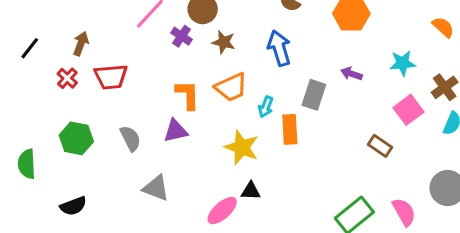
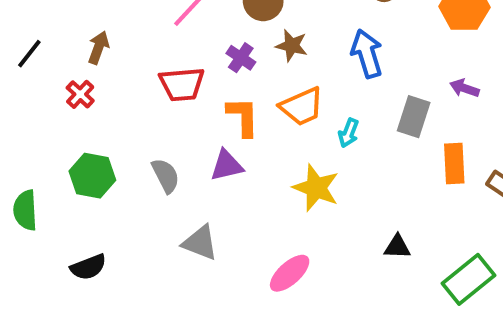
purple cross: (182, 36) -> (241, 58), moved
red trapezoid: (111, 77) -> (182, 84), moved
orange rectangle: (290, 129) -> (454, 163), moved
black triangle: (251, 191) -> (397, 247), moved

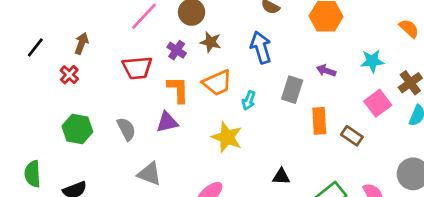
green semicircle: (25, 210) -> (33, 174), moved

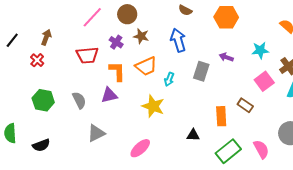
orange rectangle: (319, 121) -> (221, 116), moved
gray triangle: (149, 174) -> (96, 133), turned -48

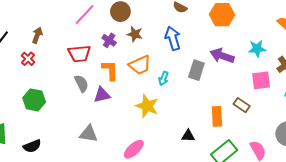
purple arrow: (226, 57) -> (222, 56), size x1.6
pink square: (264, 81) -> (261, 80), turned 30
gray semicircle: (79, 100) -> (81, 83), moved
gray triangle: (96, 133) -> (89, 134), turned 36

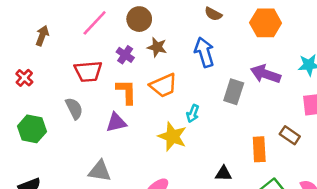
brown arrow: (37, 35) -> (42, 36), moved
cyan arrow: (164, 78) -> (193, 114), moved
gray semicircle: (81, 83) -> (74, 108), moved

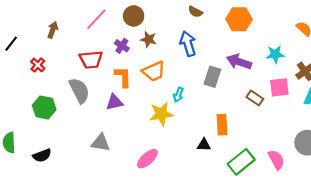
gray semicircle: (74, 108) -> (79, 90), size x1.4
brown rectangle: (290, 135) -> (255, 98), moved
yellow star: (172, 137) -> (161, 114), turned -30
orange rectangle: (259, 149) -> (222, 125), moved

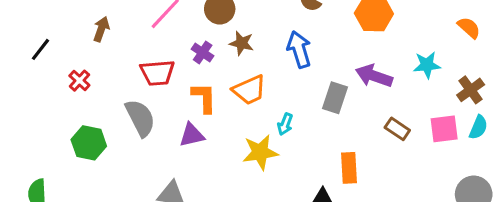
pink square: (279, 87) -> (444, 129), moved

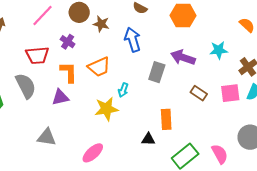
brown star: (242, 43) -> (101, 24), moved

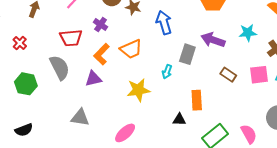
orange L-shape: (69, 72) -> (102, 54), turned -135
cyan arrow: (123, 90) -> (167, 72), moved

